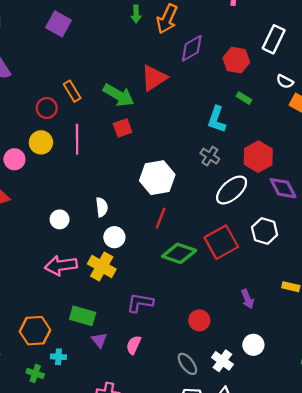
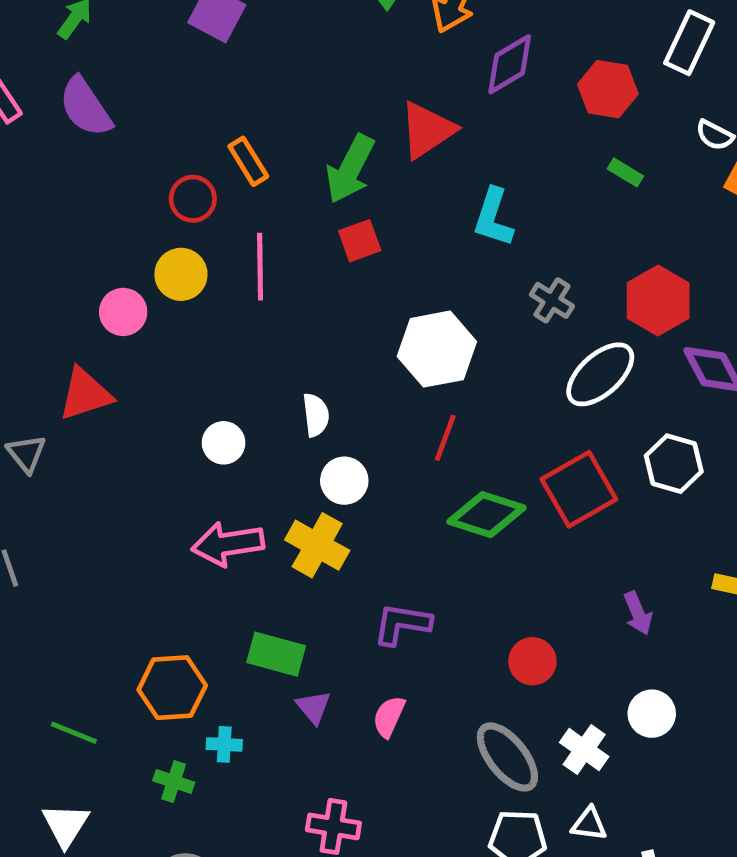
green arrow: (119, 95) -> (350, 169), turned 88
cyan L-shape: (217, 119) -> (493, 217), moved
gray ellipse: (187, 364) -> (507, 757), size x1.4

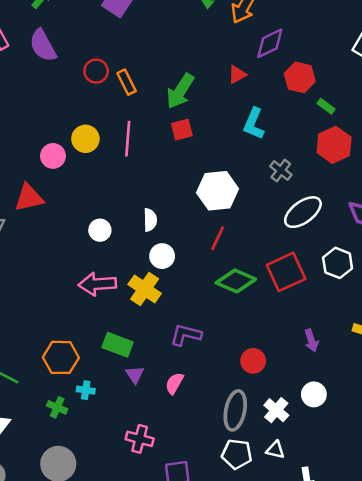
red hexagon: (608, 89) -> (300, 77), moved
red triangle: (427, 130) -> (237, 75), moved, size x0.6
red circle: (193, 199) -> (96, 71), moved
red hexagon: (658, 301) -> (334, 145), moved
gray ellipse: (507, 757) -> (235, 410), turned 45

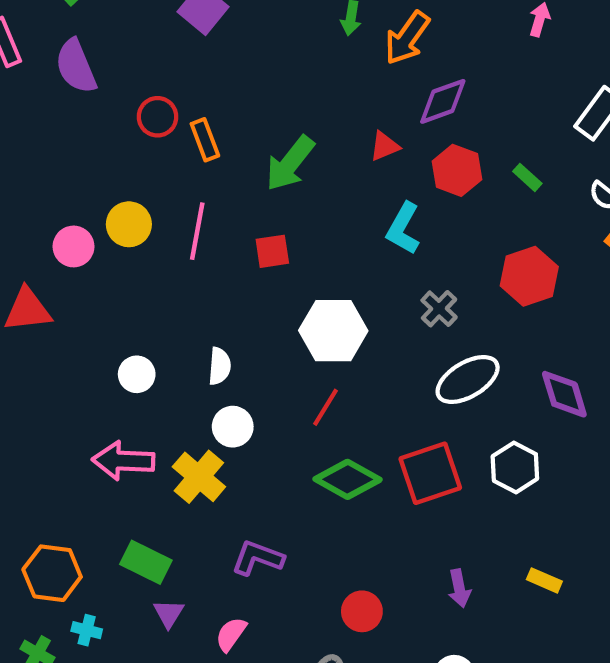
red hexagon: (300, 77) -> (457, 170), moved
green rectangle: (326, 106) -> (527, 177), moved
red square: (182, 130) -> (272, 251), moved

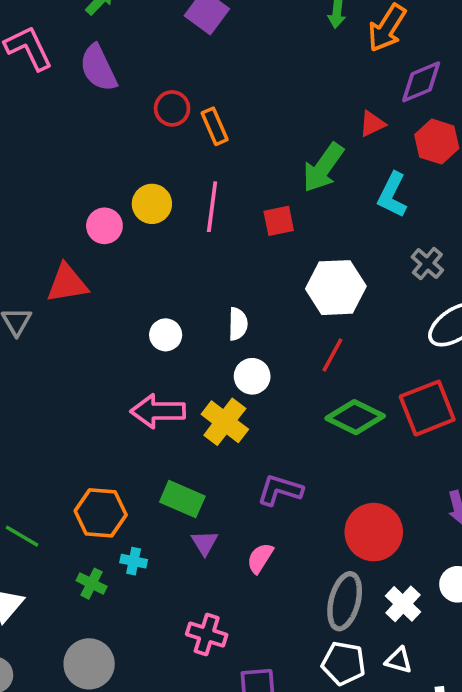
green arrow: (290, 163) -> (323, 168), moved
red circle: (362, 611) -> (374, 532), size x1.6

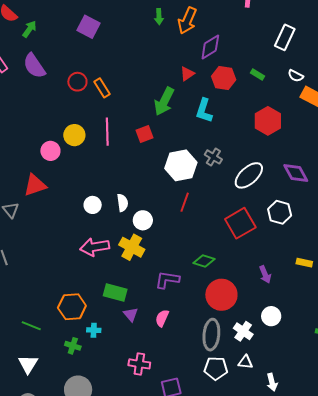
gray cross: (427, 263) -> (213, 157), moved
white semicircle: (238, 324) -> (122, 203), moved
green diamond: (355, 417) -> (204, 261), moved, size x0.7

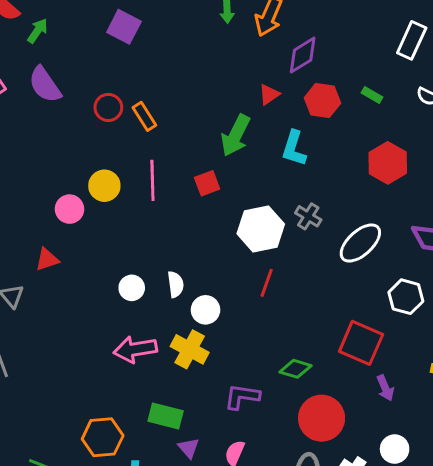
red triangle: (35, 185) -> (47, 259), size x0.7
red square: (240, 223) -> (361, 343), moved, turned -36

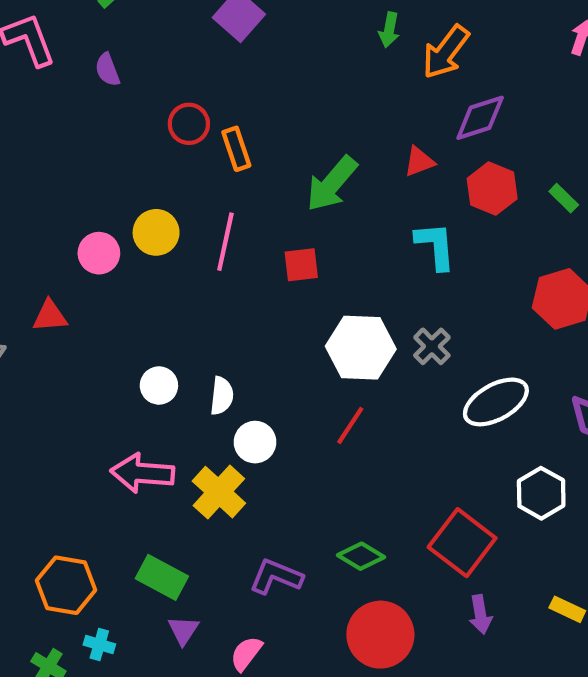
purple semicircle: (45, 85) -> (107, 70), size x0.6
green arrow: (236, 135) -> (332, 184), moved
cyan L-shape: (294, 148) -> (435, 246), turned 144

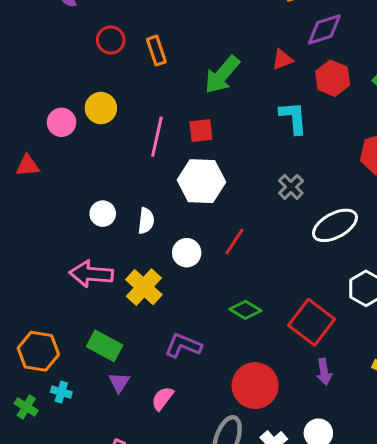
red circle: (189, 124) -> (111, 40), moved
pink line: (225, 242) -> (157, 137), moved
white hexagon: (361, 348) -> (201, 181), moved
white circle: (255, 442) -> (187, 253), moved
green diamond: (361, 556) -> (245, 310), moved

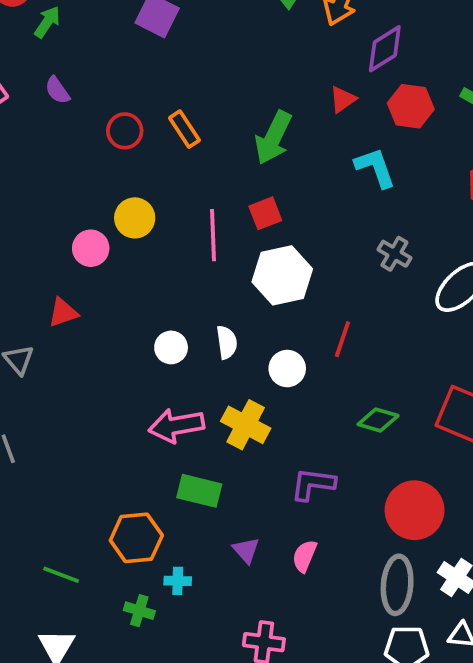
green rectangle: (105, 346) -> (199, 491), moved

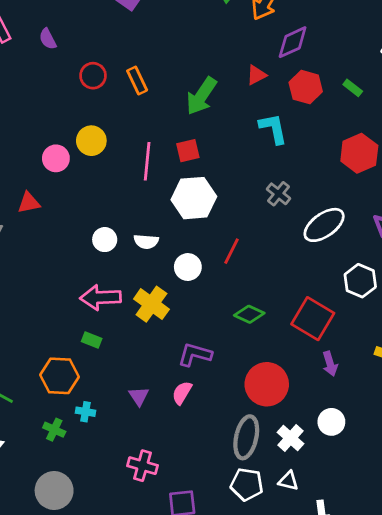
white semicircle: (227, 342) -> (146, 242), turned 95
green rectangle: (199, 491) -> (92, 340), moved, size x0.6
pink semicircle: (305, 556) -> (182, 393), moved

